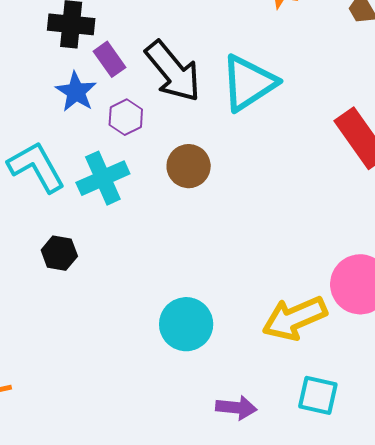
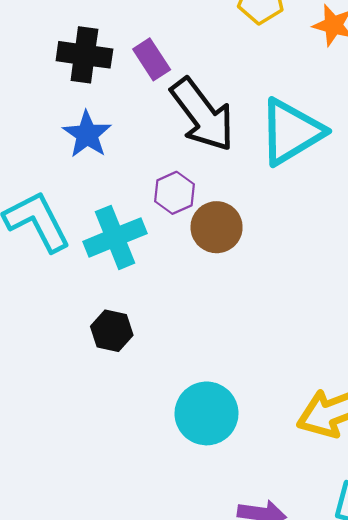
purple rectangle: (110, 59) -> (152, 59), moved
purple hexagon: (126, 117) -> (174, 193), moved
black hexagon: (59, 253) -> (112, 331), moved

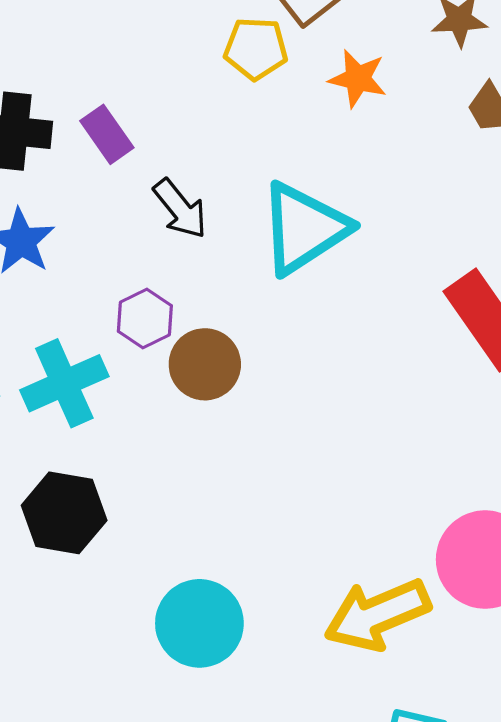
black arrow: (203, 115) -> (180, 209), size x0.6
black hexagon: (112, 331) -> (64, 513), size x1.4

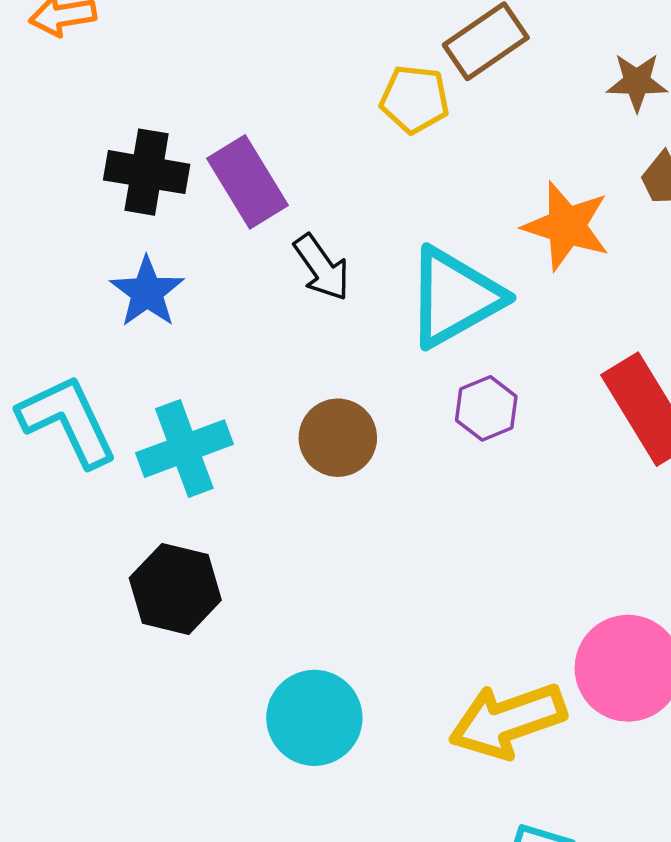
orange star: (358, 79) -> (566, 226), moved, size x1.4
purple rectangle: (107, 134) -> (247, 182), size x1.4
purple hexagon: (145, 319) -> (486, 408), moved

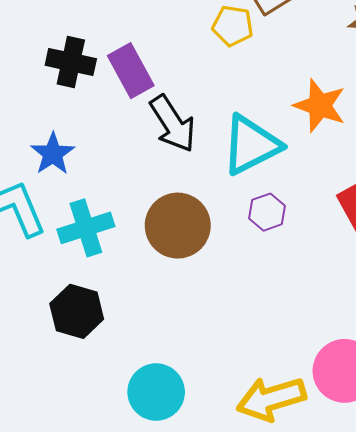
black arrow: (322, 268) -> (173, 124), size x1.4
blue star: (147, 292) -> (53, 154), moved
brown circle: (338, 438) -> (178, 226), size x1.4

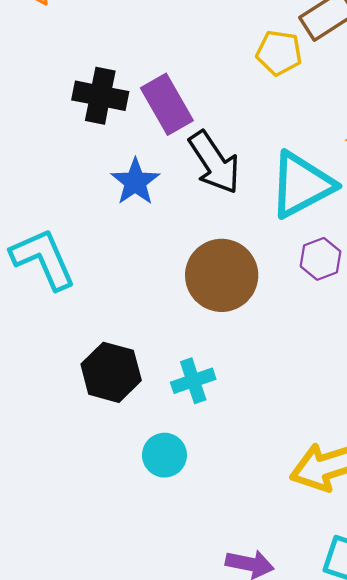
blue star: (53, 154) -> (135, 182), moved
cyan cross: (86, 228) -> (193, 381), moved, size x0.7
cyan circle: (156, 392) -> (164, 455), moved, size x0.7

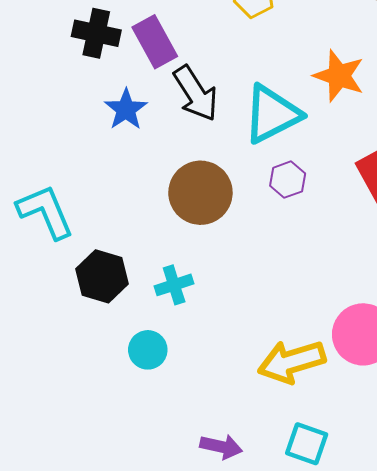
cyan L-shape: (43, 259) -> (45, 212), moved

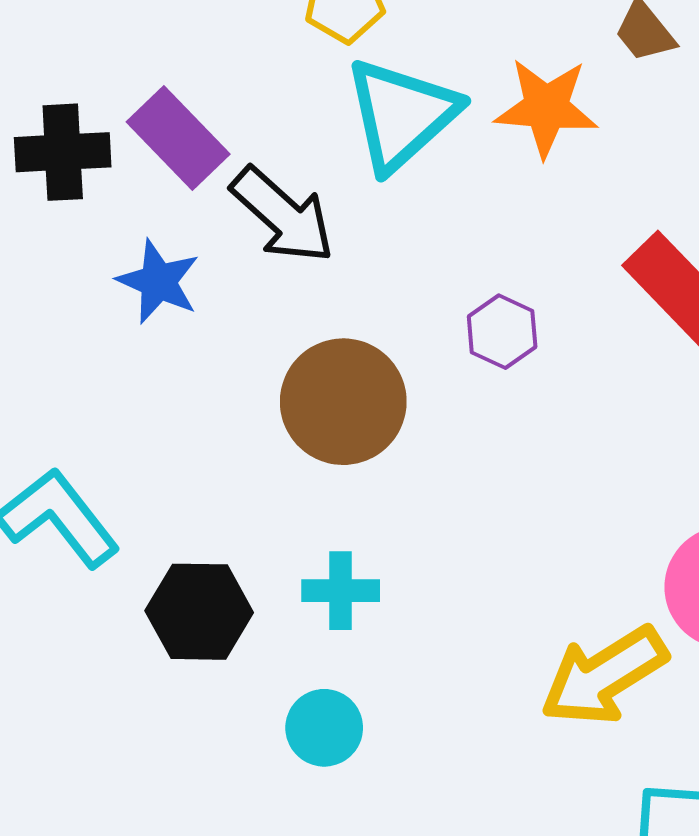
cyan triangle: (272, 114) -> (401, 115), moved
cyan cross: (174, 285) -> (341, 591), turned 33

